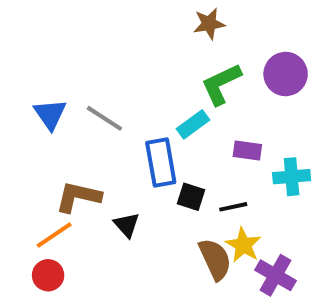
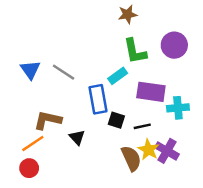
green L-shape: (221, 84) -> (135, 51), turned -76
purple rectangle: (247, 150) -> (151, 92), size x1.6
purple cross: (276, 275) -> (167, 151), moved

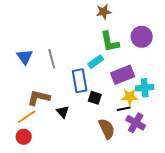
gray line: (64, 72) -> (52, 59), turned 42
purple rectangle: (151, 92) -> (123, 75), turned -30
black line: (142, 126) -> (124, 109), moved
yellow star: (148, 150) -> (130, 97), moved, turned -30

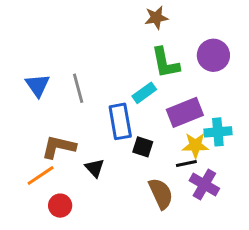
red circle: (24, 137) -> (60, 206), moved

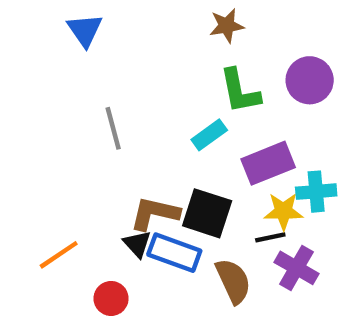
blue triangle: (38, 85) -> (85, 30), moved
blue rectangle: (120, 121) -> (174, 253), moved, turned -60
brown L-shape: (59, 147) -> (155, 213), moved
black square: (143, 147) -> (207, 213), size x1.6
red circle: (60, 206) -> (111, 298), moved

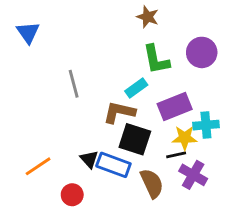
brown star: (227, 26) -> (148, 17), turned 30
blue triangle: (85, 30) -> (28, 33), moved
brown L-shape: (155, 213) -> (119, 112), moved

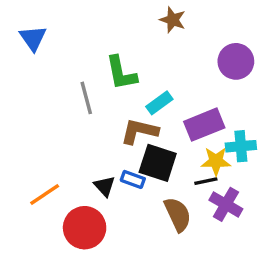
green L-shape: (156, 60) -> (121, 73), moved
blue rectangle: (113, 165) -> (133, 179), moved, size x0.6
red circle: (72, 195) -> (85, 228), size x1.6

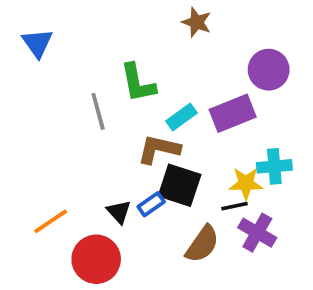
purple rectangle: (204, 125) -> (233, 113), moved
blue rectangle: (133, 179) -> (151, 204), turned -55
brown semicircle: (178, 214) -> (202, 244), turned 60

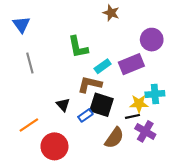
gray line: (98, 111) -> (30, 63), moved
black triangle: (119, 212) -> (63, 105), moved

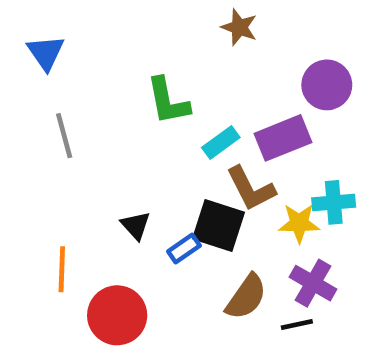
brown L-shape: (90, 84) -> (251, 189), moved, turned -130
black line: (132, 116) -> (297, 325), moved
orange line: (29, 125) -> (62, 269), turned -54

